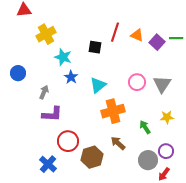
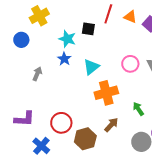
cyan star: (63, 57) -> (67, 39), moved
blue circle: (18, 73) -> (21, 40), moved
purple L-shape: (52, 114) -> (24, 119), moved
brown arrow: (118, 143) -> (111, 125), turned 91

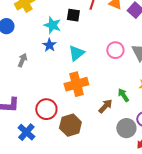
orange cross: (106, 93) -> (76, 84), moved
brown arrow: (111, 125) -> (105, 106), moved

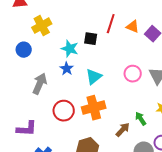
gray arrow: (22, 60) -> (40, 84), size x1.5
red circle: (46, 109) -> (64, 111), moved

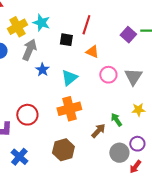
orange triangle: (133, 27) -> (92, 52), moved
cyan star: (70, 49) -> (41, 23), moved
gray arrow: (40, 84) -> (29, 50), moved
red circle: (64, 111) -> (27, 115), moved

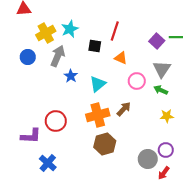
cyan star: (41, 23) -> (70, 29), turned 30
gray triangle: (133, 77) -> (162, 69), moved
green arrow: (116, 120) -> (161, 90), moved, turned -32
brown arrow: (98, 131) -> (124, 109), moved
brown hexagon: (63, 150) -> (105, 144), moved

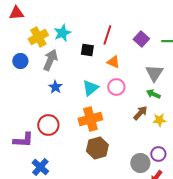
purple square: (157, 41) -> (141, 39), moved
blue star: (71, 76) -> (55, 87), moved
pink circle: (137, 81) -> (116, 87), moved
brown arrow: (124, 109) -> (140, 113), moved

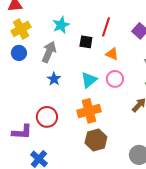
yellow cross: (38, 37) -> (21, 29), moved

